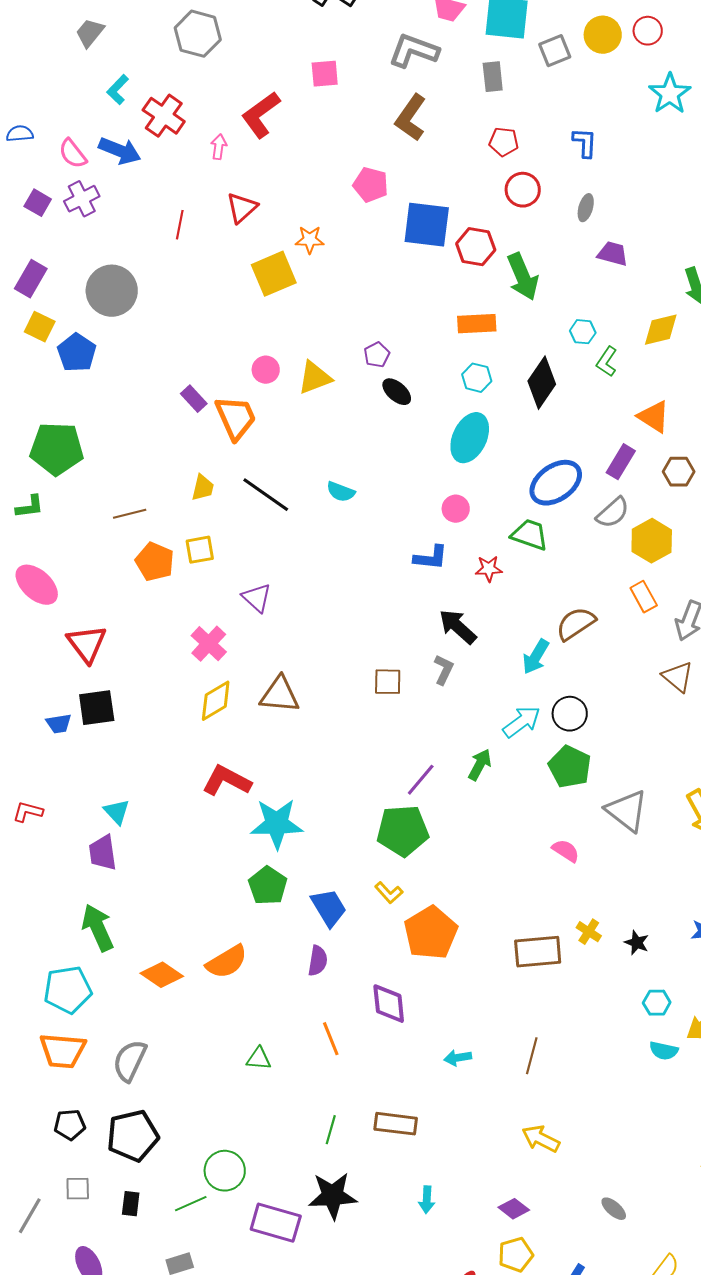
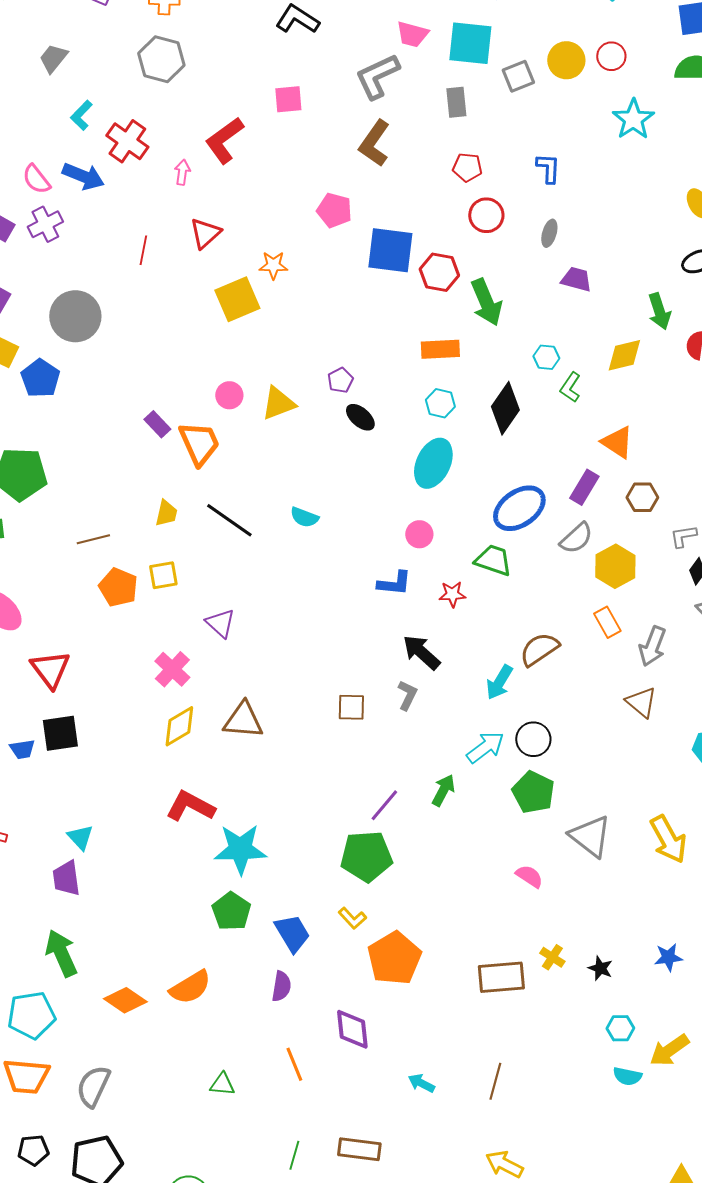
gray L-shape: (414, 51) -> (377, 76), turned -45
cyan arrow: (458, 1058) -> (421, 1083), turned 36

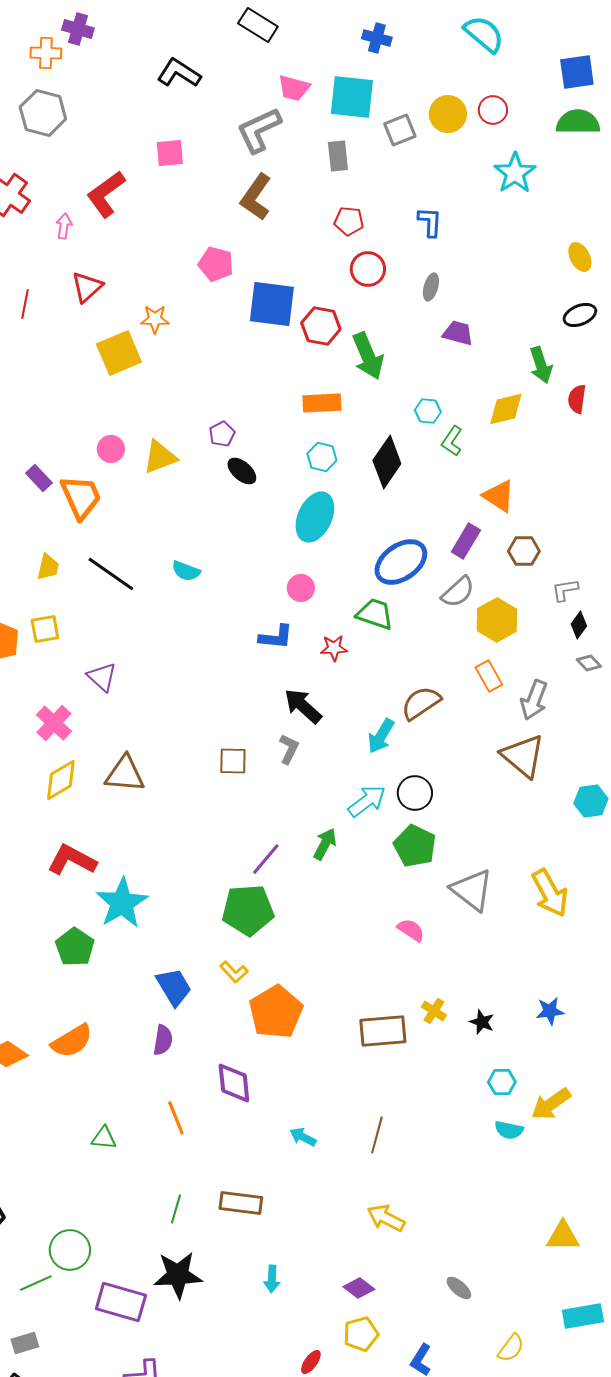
brown triangle: (641, 702) -> (523, 756), size x1.4
cyan star: (240, 849) -> (122, 903), turned -30
green pentagon: (231, 911) -> (75, 947), moved

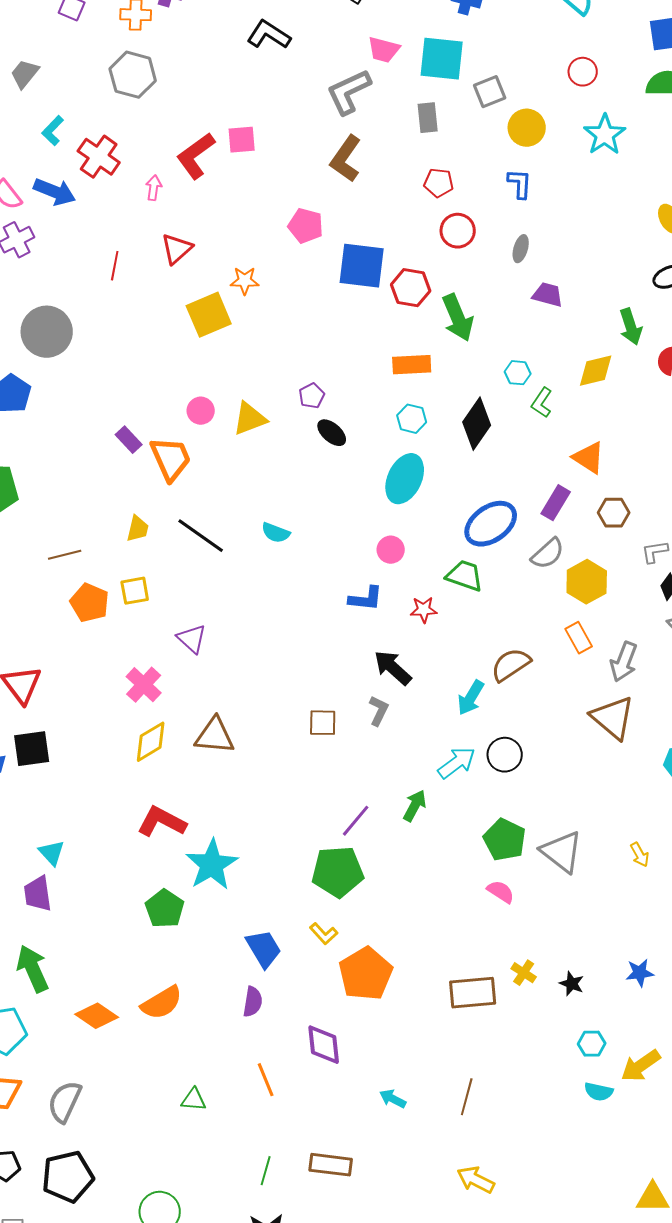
yellow circle: (448, 114) -> (527, 128), moved
pink square: (170, 153) -> (242, 140), moved
green pentagon: (415, 846) -> (505, 840), moved
yellow arrow: (550, 893) -> (640, 855), size x0.5

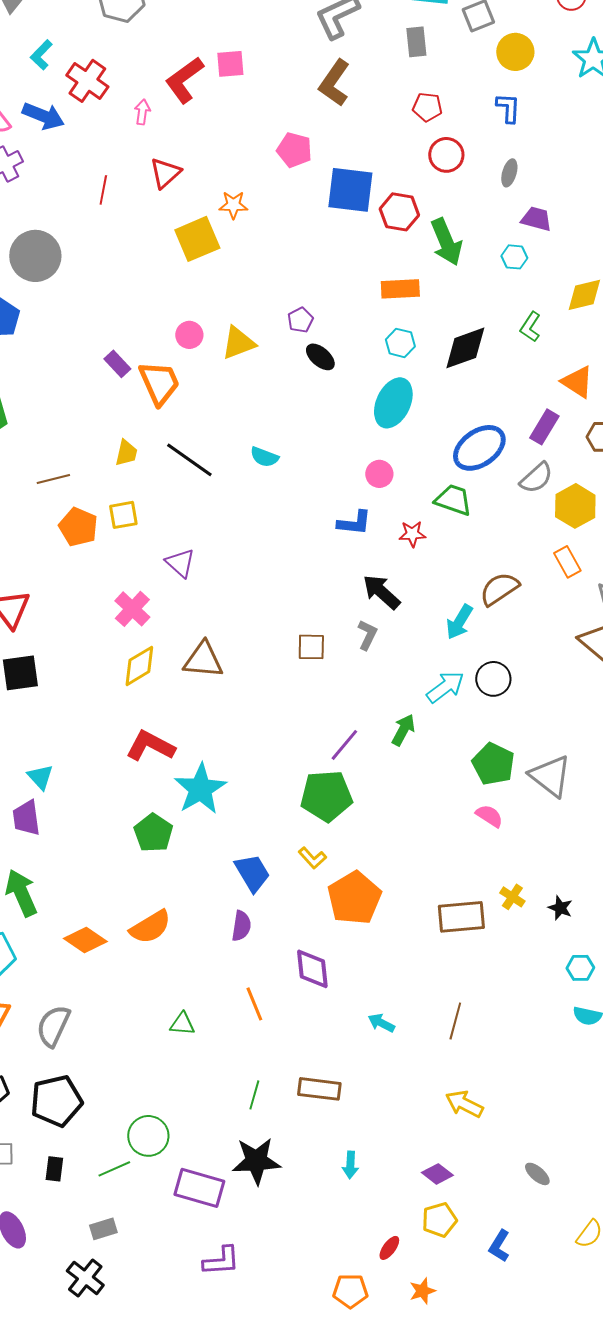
cyan hexagon: (518, 373) -> (514, 257), moved
black diamond: (477, 424) -> (465, 348), turned 36

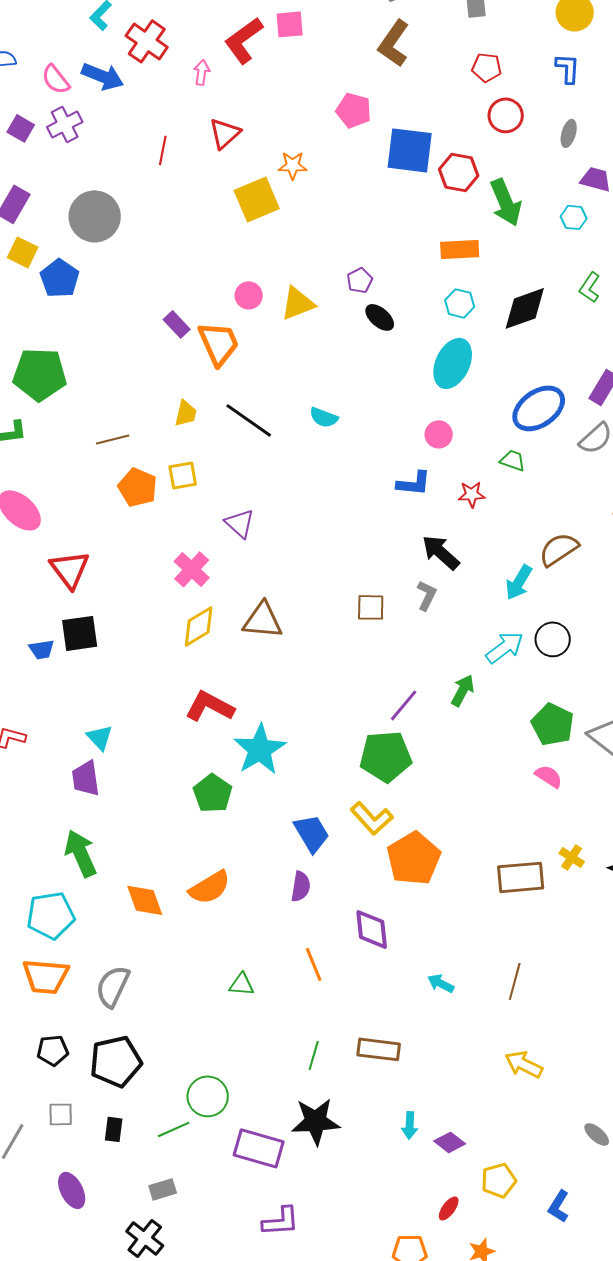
green trapezoid: (453, 500) -> (513, 460), size x0.7
yellow L-shape: (312, 858) -> (372, 818), size x1.5
orange diamond: (85, 940) -> (145, 900), turned 36
purple diamond: (437, 1174) -> (450, 1142), moved

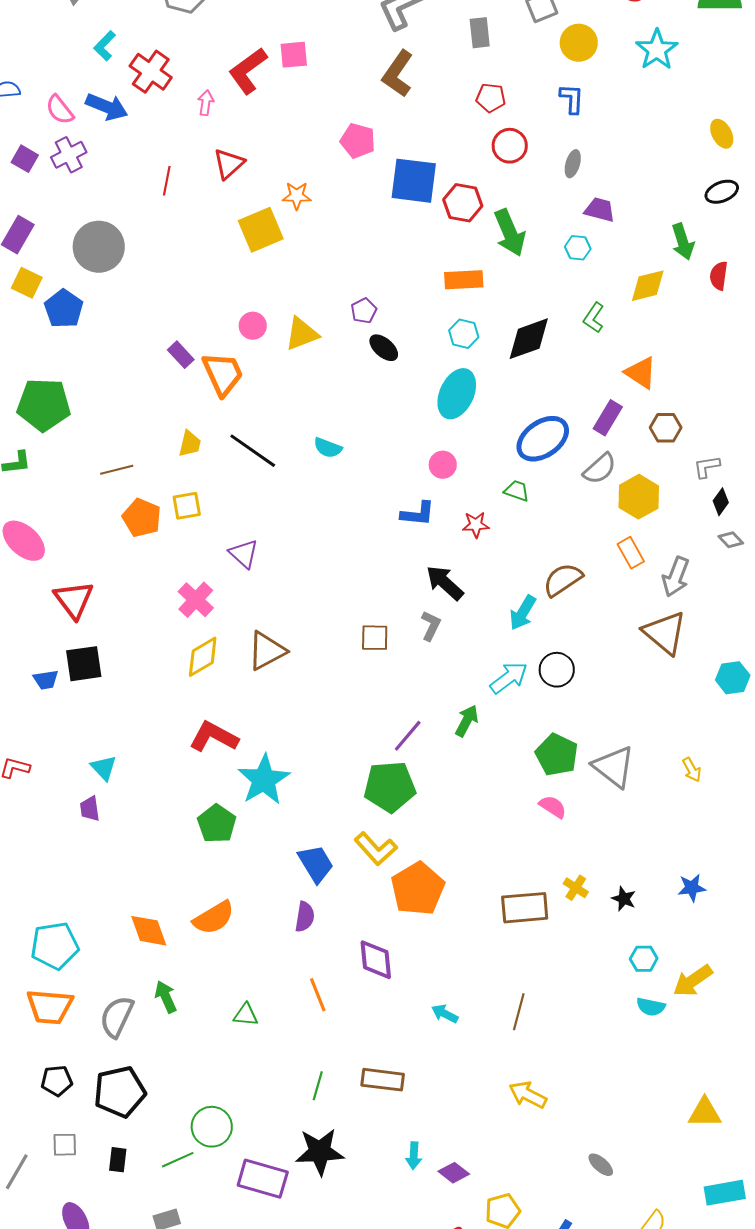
brown triangle: (263, 620) -> (267, 651), turned -33
purple trapezoid: (86, 778) -> (90, 809), size x0.7
green arrow: (81, 853) -> (166, 997), moved, size x0.7

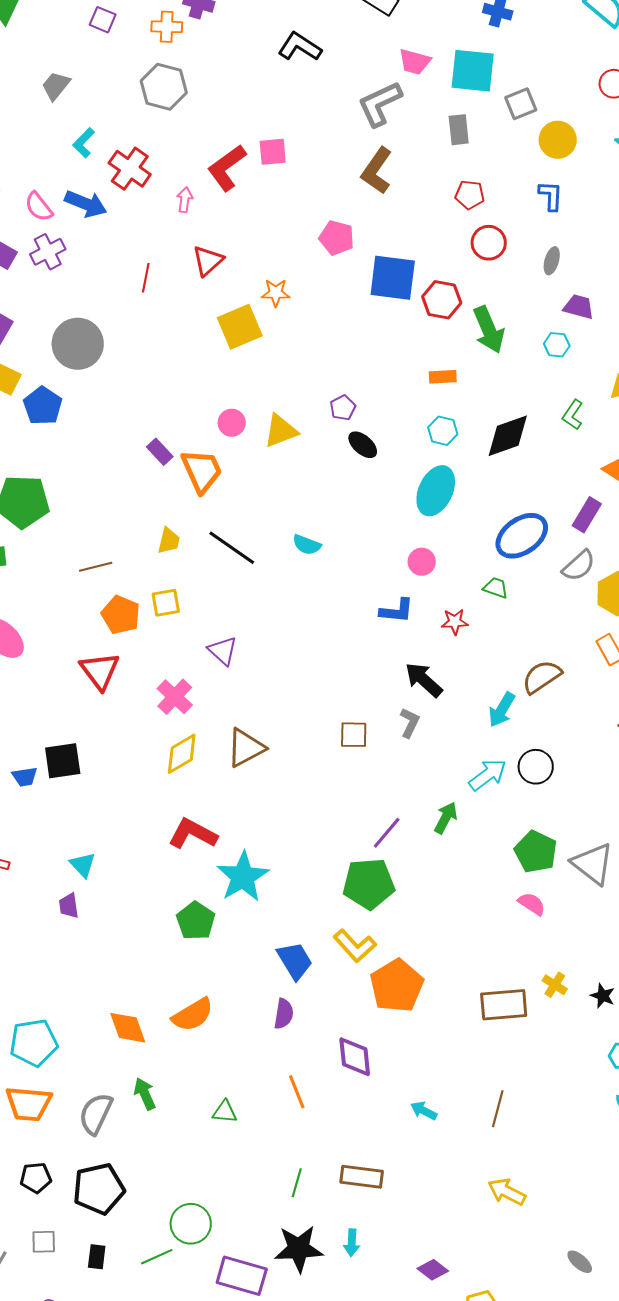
orange rectangle: (464, 280) -> (443, 377), size x0.7
red triangle: (74, 600) -> (100, 671), moved
cyan arrow: (414, 1156) -> (352, 1243), moved

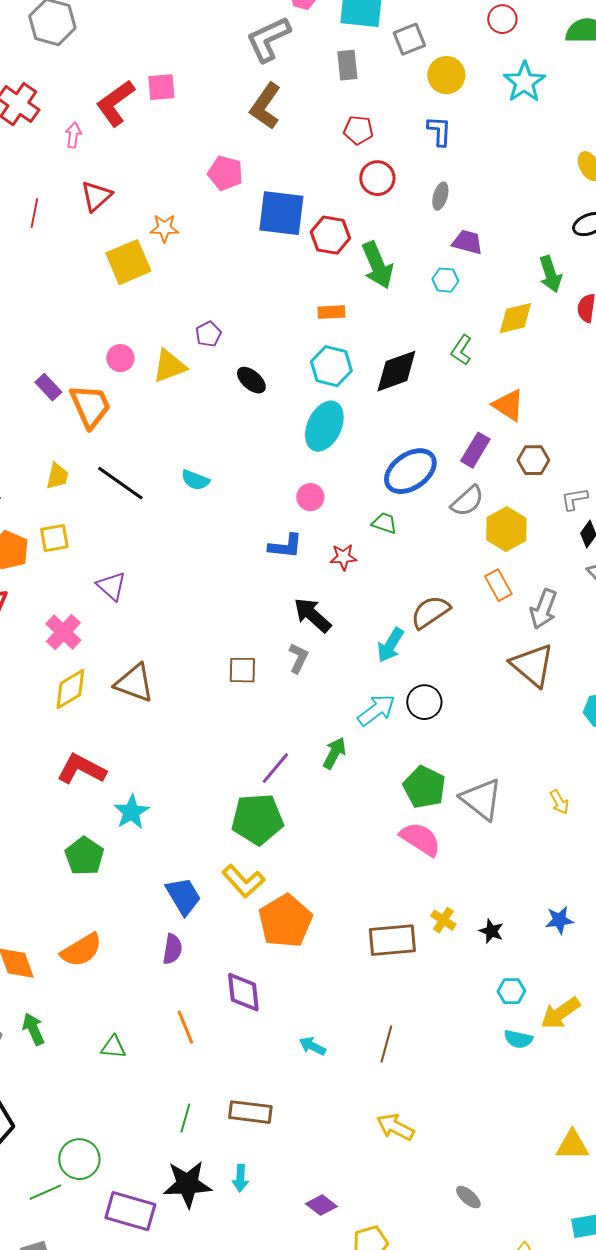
purple pentagon: (343, 408) -> (208, 334), moved
cyan hexagon: (443, 431) -> (331, 366), size x1.4
brown triangle: (246, 748) -> (134, 683), turned 48
cyan star: (243, 877) -> (131, 812), size x0.7
pink semicircle: (532, 904) -> (420, 839), size x1.5

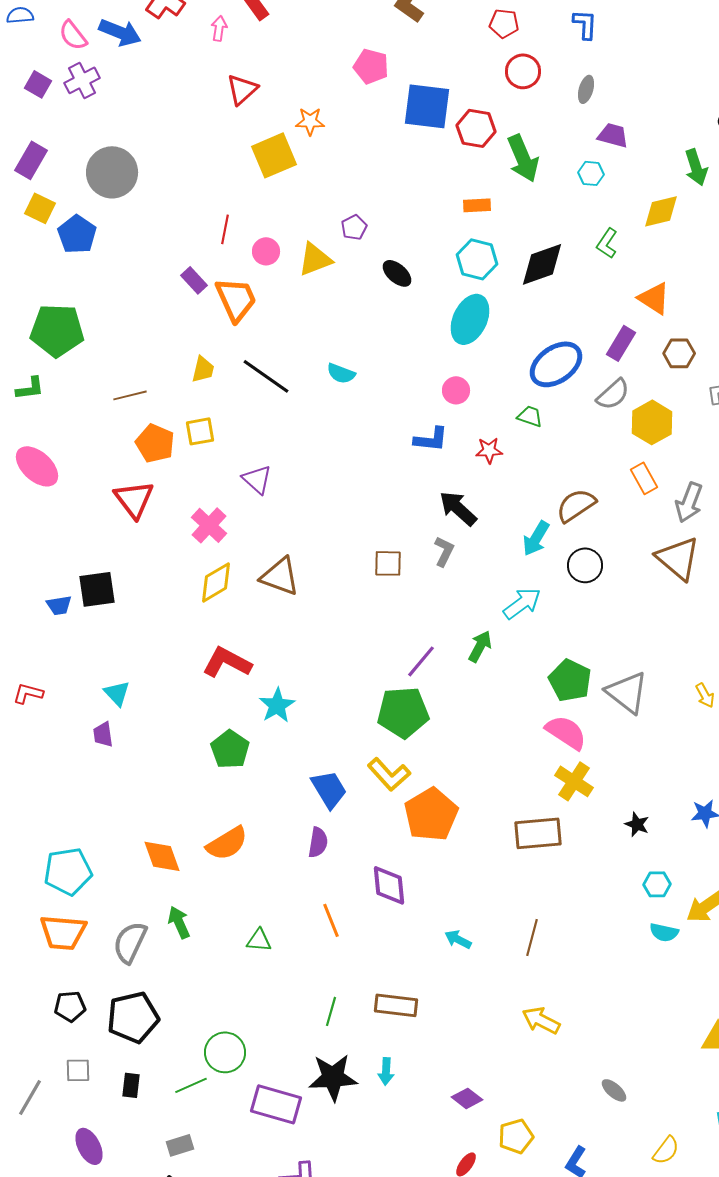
red line: (34, 213) -> (225, 229), moved
black circle: (424, 702) -> (585, 565), moved
yellow cross: (443, 920) -> (574, 781), moved, size x1.5

